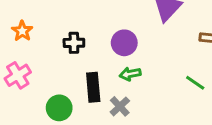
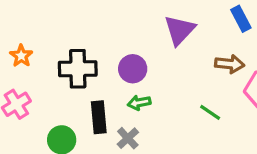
black cross: (74, 43) -> (78, 69), size x1.6

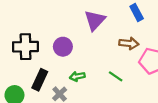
green arrow: (139, 103) -> (77, 76), moved
black rectangle: (99, 117) -> (40, 80), turned 30

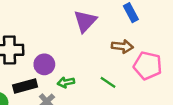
purple circle: (63, 47) -> (44, 64), moved
black rectangle: (40, 80) -> (25, 86), turned 50

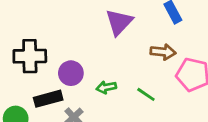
green arrow: (66, 82) -> (106, 87), moved

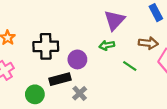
green arrow: (106, 87) -> (107, 45), moved
green line: (146, 94) -> (130, 66), moved

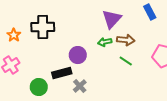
brown arrow: (148, 43) -> (126, 40), moved
black cross: (46, 46) -> (43, 27), moved

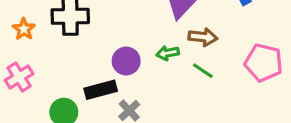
green arrow: (105, 42) -> (168, 53), moved

